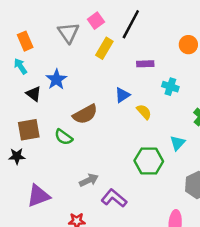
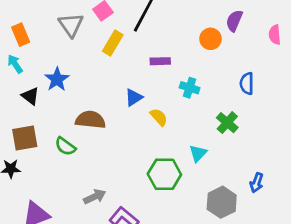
brown semicircle: (85, 114) -> (90, 120), turned -145

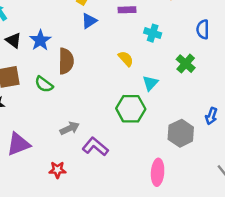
blue star: (57, 79) -> (40, 40), moved
blue triangle: (134, 97) -> (89, 21), moved
brown semicircle: (90, 120) -> (66, 61), turned 85
cyan triangle: (198, 153) -> (150, 83), moved

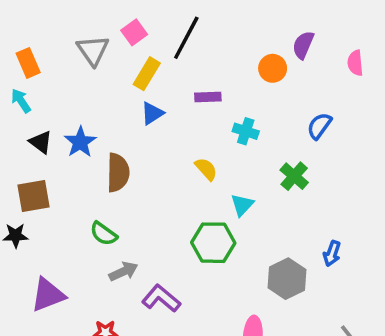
blue semicircle: (203, 29) -> (319, 126), turned 36
green semicircle: (44, 84) -> (104, 234), moved

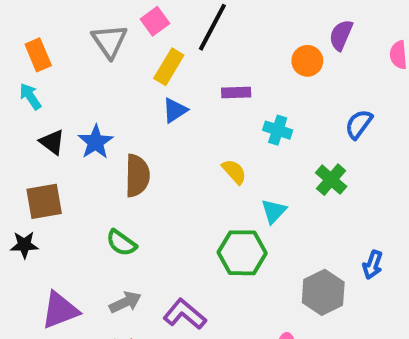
gray arrow: (123, 271) -> (125, 302), moved

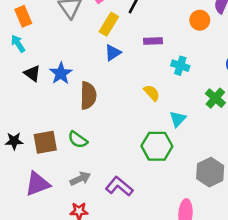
brown square: (44, 201) -> (45, 142), moved

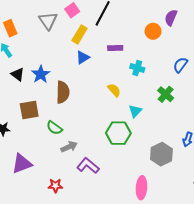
brown square: (45, 142) -> (29, 110), moved
gray arrow: (80, 179) -> (69, 147), moved

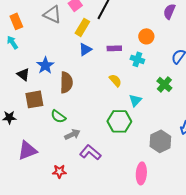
gray triangle: (48, 21) -> (52, 14), turned -30
orange circle: (153, 31) -> (146, 36), moved
purple rectangle: (115, 48) -> (114, 48), moved
black triangle: (18, 74) -> (23, 74), moved

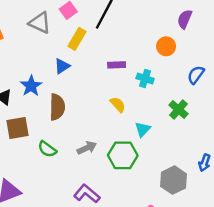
orange circle: (146, 36) -> (166, 46), moved
blue triangle: (85, 49) -> (62, 66), moved
gray arrow: (72, 134) -> (87, 148), moved

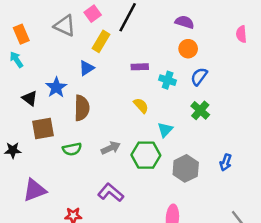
purple semicircle: (185, 19) -> (185, 22), moved, turned 84
blue semicircle: (196, 75) -> (199, 76), moved
green semicircle: (47, 149) -> (72, 149), turned -48
gray hexagon: (174, 180) -> (186, 168), moved

